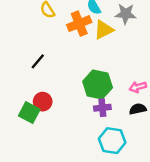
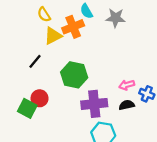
yellow triangle: (104, 30) -> (53, 36), moved
green hexagon: (98, 85) -> (74, 75), moved
purple cross: (102, 108) -> (94, 104), size x1.6

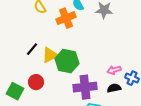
yellow triangle: (53, 36) -> (50, 55), moved
green square: (27, 108) -> (15, 91), moved

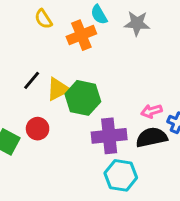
black semicircle: (114, 88) -> (152, 137), size x1.5

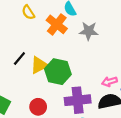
gray star: (137, 23) -> (89, 31), moved
orange cross: (81, 35) -> (57, 24), turned -30
red circle: (38, 129) -> (38, 107), moved

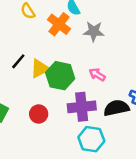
pink arrow: (110, 82) -> (97, 74), moved, turned 48

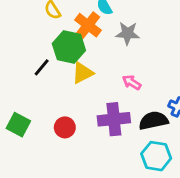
yellow triangle: (40, 69) -> (83, 73), moved
green hexagon: (60, 76) -> (69, 47), moved
cyan hexagon: (91, 139) -> (156, 156), moved

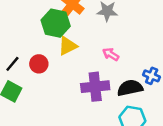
black line: (42, 67) -> (12, 64), moved
red circle: (65, 127) -> (39, 64), moved

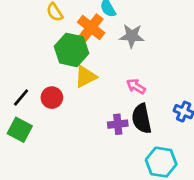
purple cross: (95, 87) -> (118, 124), size x0.6
black semicircle: (130, 88) -> (142, 119), moved, turned -90

